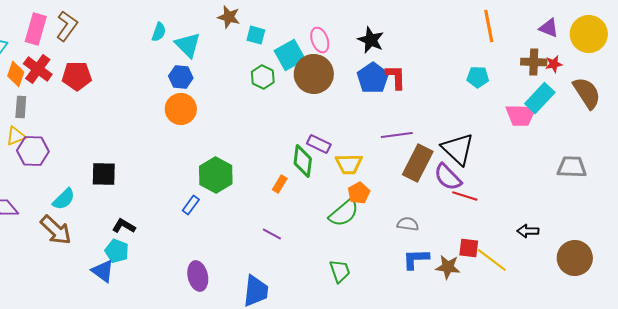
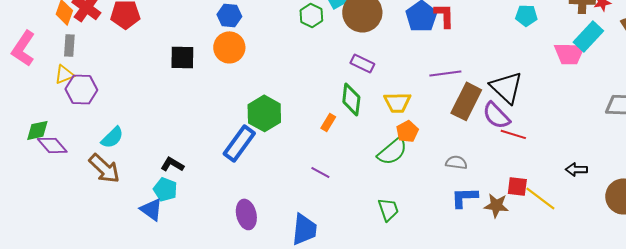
purple rectangle: (319, 144) -> (362, 63), moved
black square: (104, 174) -> (182, 57), moved
blue rectangle: (191, 205) -> (239, 143), size x1.8

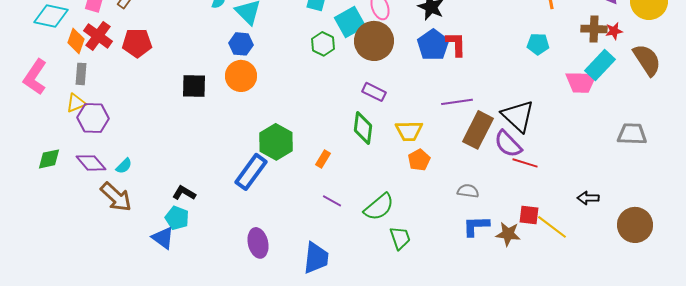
orange rectangle: (328, 122) -> (323, 159), moved
cyan semicircle: (112, 137) -> (124, 166), size x0.7
purple diamond: (52, 145) -> (91, 163), moved
green semicircle: (392, 151) -> (379, 207), moved

